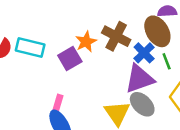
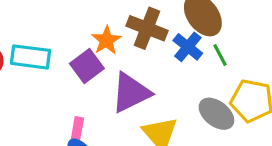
purple triangle: (139, 79) -> (131, 93), moved
gray ellipse: (142, 104) -> (216, 114), moved

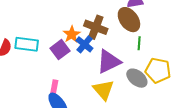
blue cross: (188, 47) -> (84, 44), moved
green line: (220, 55) -> (139, 43), turned 32
purple triangle: (131, 93) -> (109, 62), moved

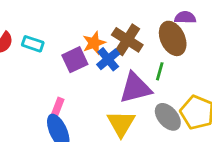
green line: (139, 43) -> (160, 71), moved
cyan rectangle: (27, 44) -> (33, 44), size x0.7

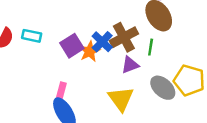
brown cross: (127, 40) -> (124, 37), moved, turned 36
orange star: (94, 43) -> (90, 51), moved
purple triangle: (135, 88) -> (130, 65), size x0.6

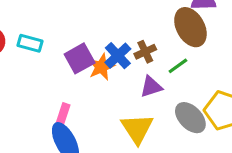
brown cross: (124, 37) -> (145, 52), size x0.6
green line: (151, 47) -> (178, 66), turned 42

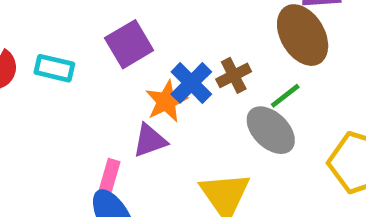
purple square: (80, 58) -> (129, 44), moved
purple triangle: (151, 87) -> (150, 141), moved
gray ellipse: (190, 118) -> (271, 130), moved

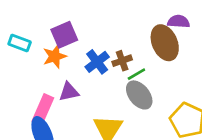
green line: (285, 96) -> (136, 74), moved
orange star: (166, 101) -> (55, 56), moved
pink rectangle: (109, 177) -> (43, 109), size x1.5

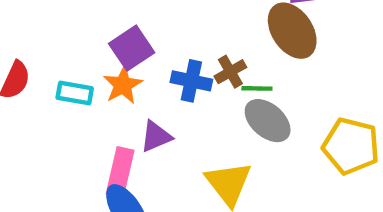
cyan rectangle: (20, 43) -> (75, 93), moved
blue cross: (97, 62) -> (191, 81), turned -30
green line: (136, 74) -> (257, 88), turned 42

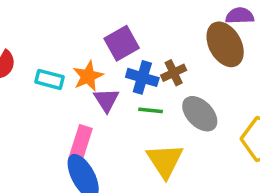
purple square: (132, 48) -> (122, 43), moved
green line: (257, 88) -> (151, 110), moved
purple triangle: (156, 137) -> (106, 100), moved, turned -44

